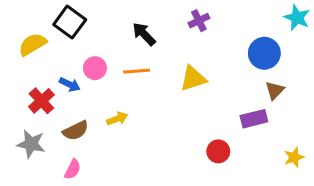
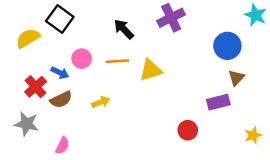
purple cross: (199, 21) -> (171, 18), size x1.5
yellow triangle: (193, 79) -> (151, 70), moved
brown semicircle: (76, 131) -> (61, 100), moved

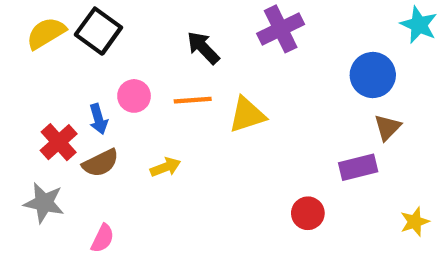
yellow semicircle: (28, 38) -> (46, 33), moved
blue arrow: (60, 73) -> (98, 119), turned 48

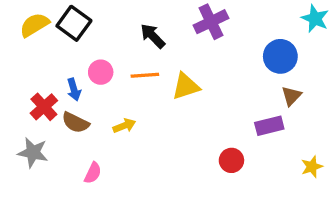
brown semicircle: (101, 163) -> (75, 123), turned 52
pink semicircle: (103, 238) -> (93, 173), moved

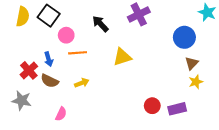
yellow semicircle: (34, 25) -> (23, 17), turned 132
pink circle: (101, 72) -> (66, 35), moved
orange line: (145, 75) -> (78, 53), moved
purple rectangle: (269, 126) -> (177, 109), moved
yellow star: (312, 167) -> (196, 82), moved

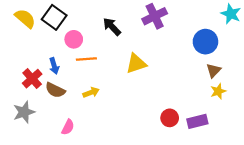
yellow semicircle: (23, 17) -> (25, 18), turned -60
gray star: (22, 101) -> (24, 112), turned -30

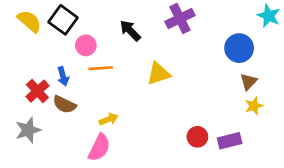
yellow arrow: (91, 92) -> (109, 119), moved
pink semicircle: (68, 127) -> (99, 148), moved, size x1.5

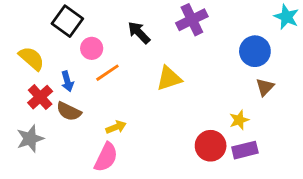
yellow semicircle: (29, 21) -> (32, 58), moved
orange line: (101, 68) -> (107, 73), turned -30
yellow star: (254, 106) -> (239, 120), moved
red circle: (197, 137) -> (211, 146), size x1.4

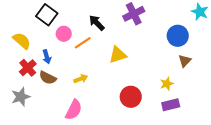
orange line: (107, 73) -> (83, 43), moved
yellow arrow: (116, 127) -> (81, 79), moved
red circle: (211, 146) -> (131, 97), moved

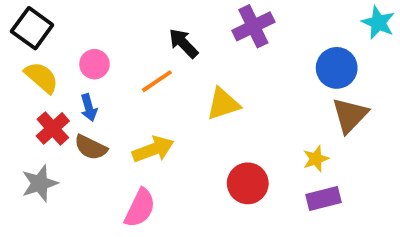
black square: (47, 15) -> (32, 28), moved
pink circle: (64, 34) -> (94, 64), moved
brown triangle: (185, 61) -> (350, 115), size x1.5
yellow arrow: (81, 79) -> (153, 149), size x1.5

